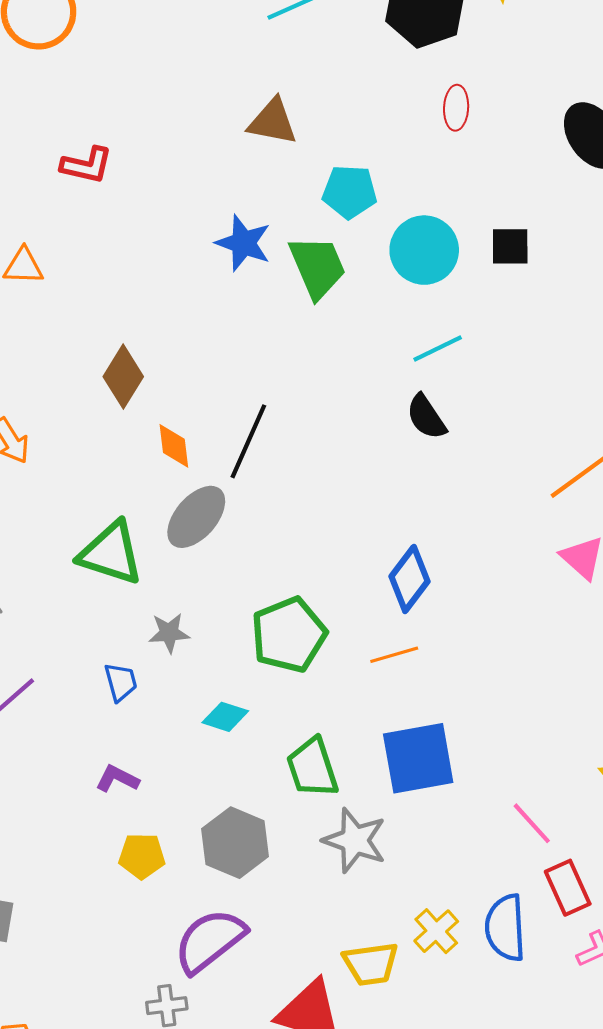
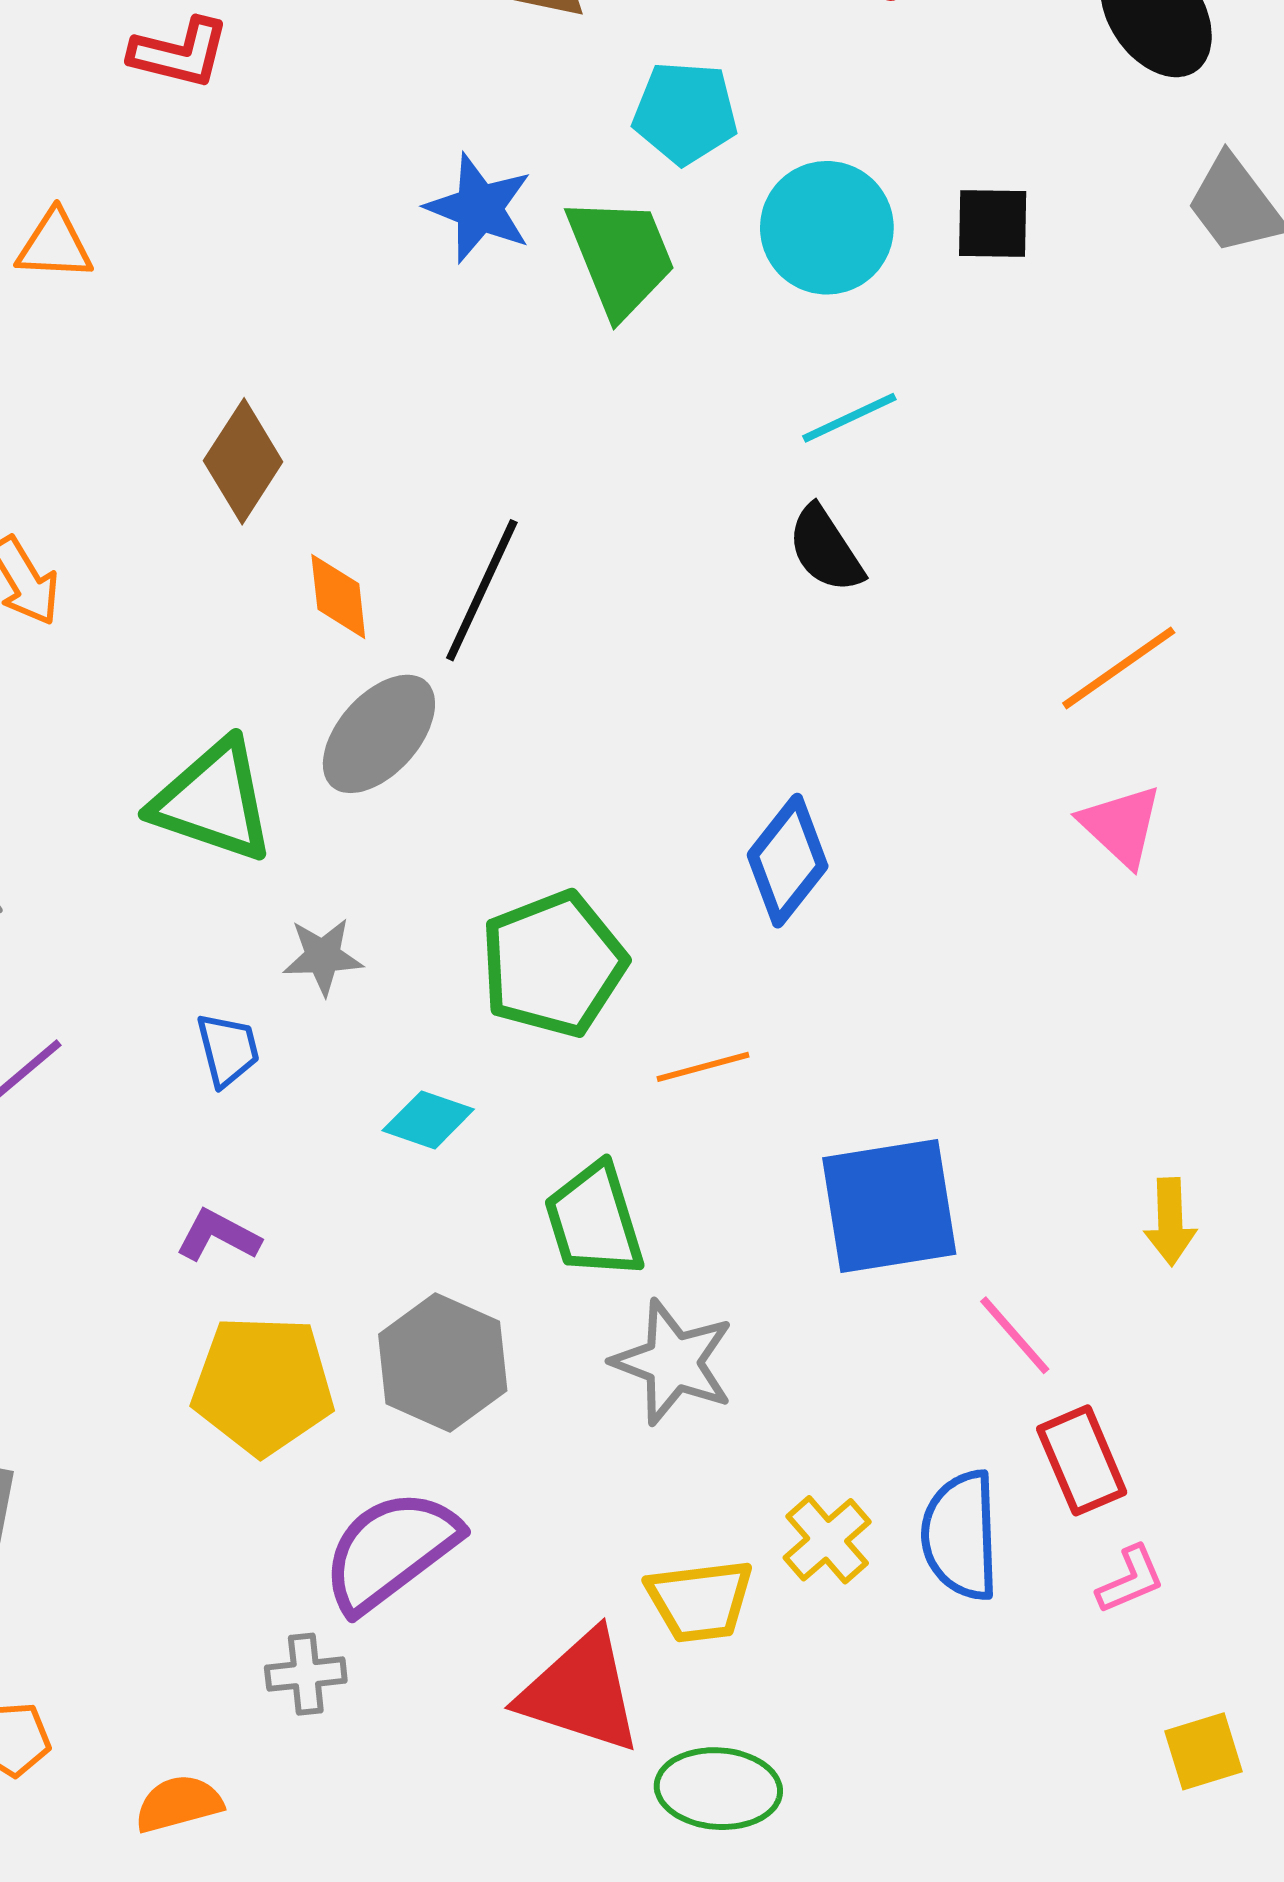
orange line: (394, 655) -> (703, 1067), moved
blue square: (418, 758) -> (889, 1206), moved
yellow pentagon: (142, 856) -> (263, 1385), size x1.6

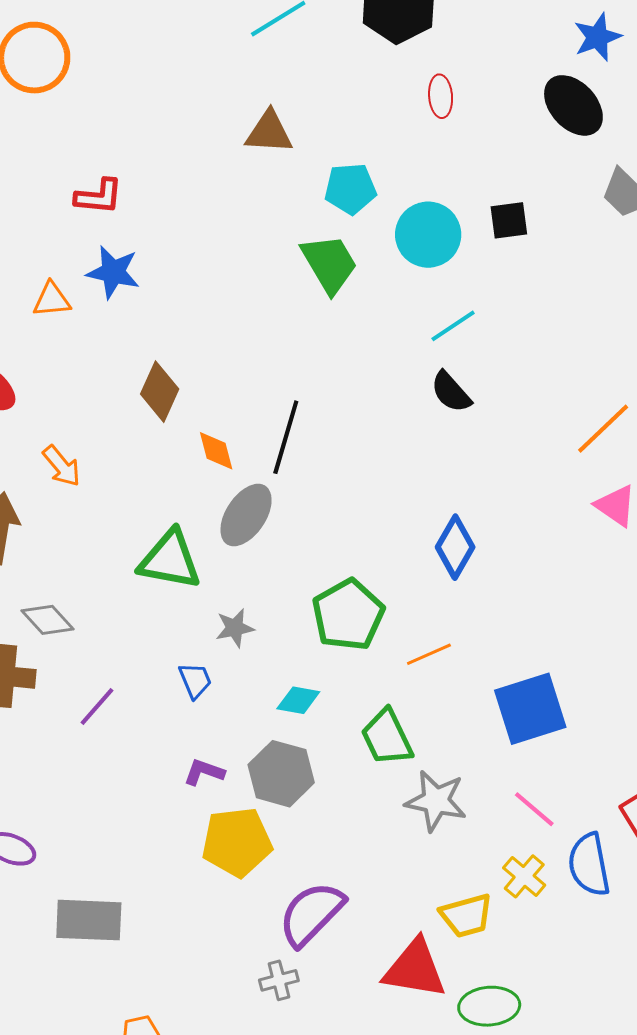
blue star: (479, 208) -> (113, 272), moved
pink line: (1015, 1335) -> (534, 809), moved
gray hexagon: (443, 1363) -> (281, 774), moved

